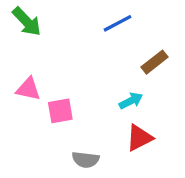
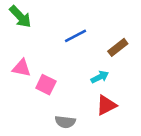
blue line: (118, 23) -> (75, 36), moved
pink square: (60, 111) -> (46, 85), turned 36

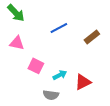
pink triangle: (22, 68) -> (17, 43), moved
cyan arrow: (100, 77) -> (60, 75), moved

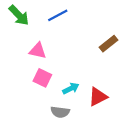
blue line: (59, 28) -> (58, 15), moved
pink triangle: (17, 43) -> (38, 51), moved

